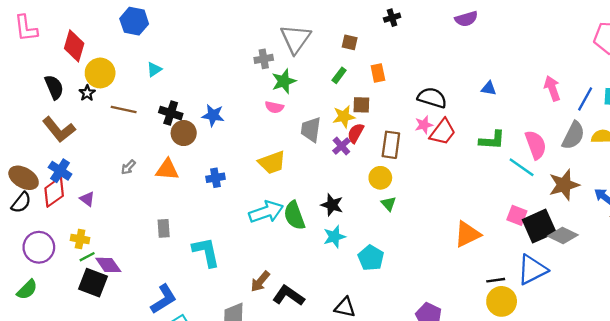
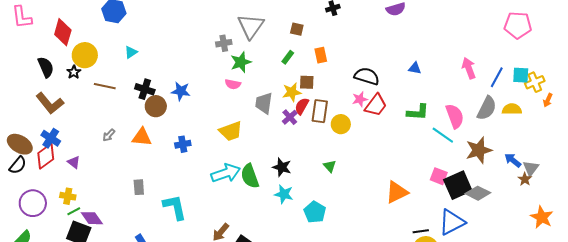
brown rectangle: (391, 145) -> (320, 111), moved
yellow circle: (380, 178) -> (341, 124), moved
cyan star: (334, 237) -> (284, 194), turned 30

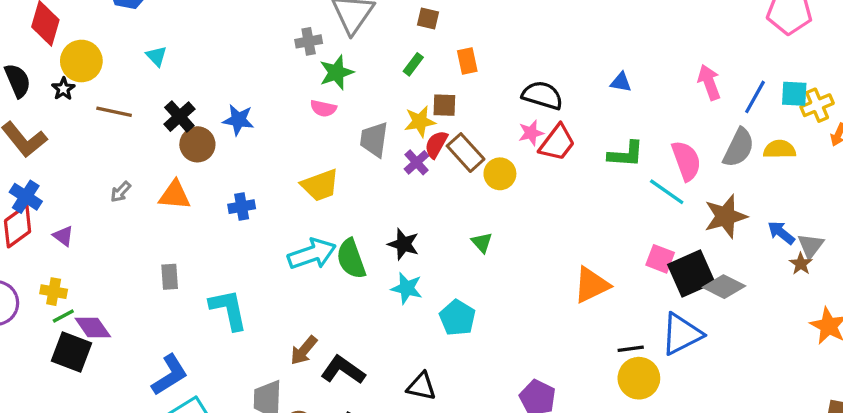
cyan triangle: (131, 52) -> (157, 56), turned -40
black cross: (145, 89) -> (179, 117), turned 30
brown rectangle: (320, 111) -> (466, 153), turned -50

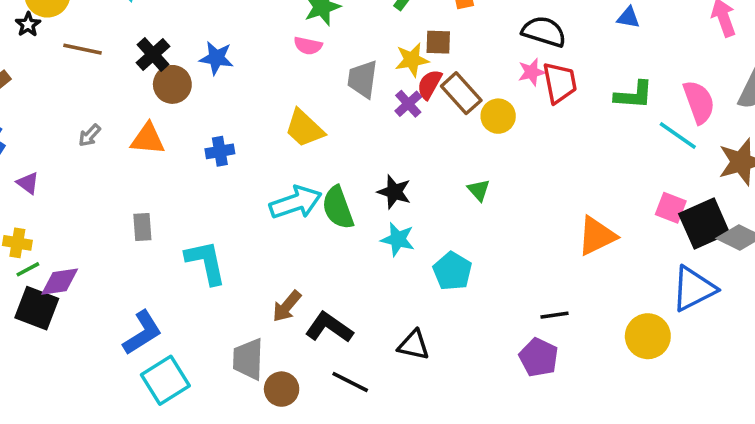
red trapezoid: (557, 143) -> (560, 83), turned -48
yellow trapezoid: (320, 185) -> (304, 128), turned 63
purple diamond: (93, 328) -> (60, 282), turned -63
black line: (631, 349) -> (554, 315), moved

